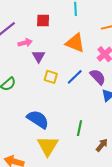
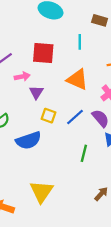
red square: (43, 21) -> (43, 53), size x1.5
blue semicircle: (38, 119) -> (28, 140), moved, turned 125
green line: (80, 128) -> (84, 153), moved

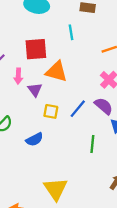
pink arrow: (22, 77) -> (18, 76), turned 112
orange triangle: (77, 79) -> (56, 72), moved
blue semicircle: (28, 140) -> (34, 139), size x0.7

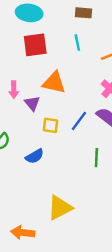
cyan line: (71, 32) -> (77, 43), moved
red square: (36, 49) -> (35, 45), moved
yellow triangle: (55, 189) -> (60, 208), turned 40

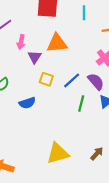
orange triangle: (54, 83) -> (57, 43), turned -30
green line: (96, 158) -> (81, 103), moved
yellow triangle: (60, 208) -> (58, 153), moved

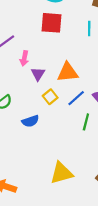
orange triangle: (57, 43) -> (68, 72), moved
yellow square: (46, 79) -> (50, 97), turned 32

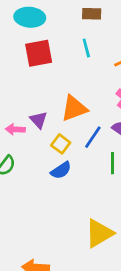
pink arrow: (24, 58) -> (15, 129), moved, turned 96
blue semicircle: (30, 121) -> (61, 170), moved

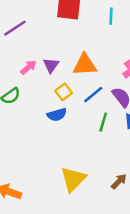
pink arrow: (15, 129) -> (28, 67), turned 119
yellow triangle: (99, 233) -> (73, 179), turned -32

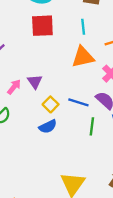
orange triangle: (85, 65) -> (83, 57), moved
blue line: (93, 95) -> (78, 102), turned 66

